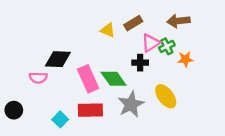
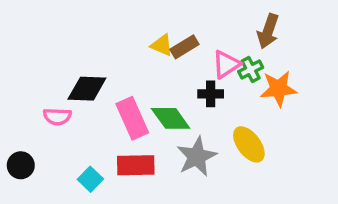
brown arrow: (178, 21) -> (268, 31), turned -65
brown rectangle: (133, 23) -> (184, 47), moved
orange star: (185, 59) -> (278, 89), size x1.5

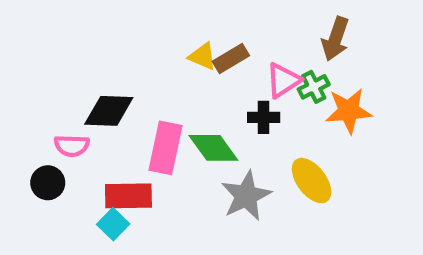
pink rectangle: (132, 118) -> (165, 148), turned 36
black circle: (21, 165) -> (48, 183), moved
red rectangle: (136, 165) -> (128, 196), moved

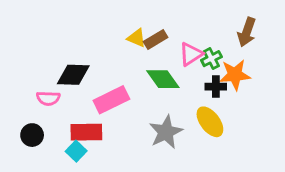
brown arrow: (335, 39) -> (247, 32), moved
black cross: (264, 117) -> (216, 87), moved
pink rectangle: (165, 148) -> (111, 100), turned 52
green diamond: (213, 148) -> (163, 79), moved
black circle: (48, 183) -> (32, 135), moved

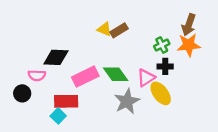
pink triangle: (191, 54) -> (146, 78), moved
orange star: (235, 75) -> (189, 45), moved
green diamond: (163, 79) -> (116, 74), moved
black circle: (32, 135) -> (22, 93), moved

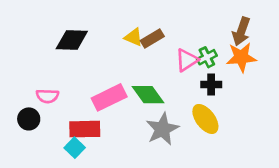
black diamond: (56, 57) -> (72, 40), moved
pink triangle: (146, 78) -> (187, 60), moved

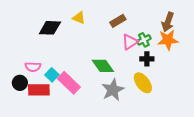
yellow triangle: (134, 37) -> (79, 18), moved
brown rectangle: (152, 39) -> (118, 21), moved
pink rectangle: (109, 97) -> (69, 83), moved, turned 70
red rectangle: (85, 129) -> (39, 90), moved
cyan square: (75, 148) -> (52, 75), moved

